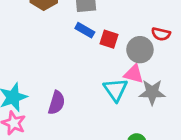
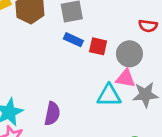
red semicircle: (161, 34) -> (148, 26), moved
cyan triangle: (115, 90) -> (109, 95), turned -50

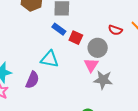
pink triangle: (126, 78) -> (91, 65), turned 42
cyan triangle: (109, 95) -> (50, 59), moved

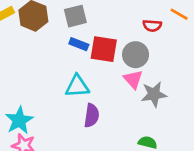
red square: (76, 38) -> (104, 49), size x1.5
purple semicircle: (32, 80) -> (92, 115), moved

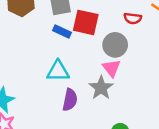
red square: (104, 49) -> (86, 22), moved
gray star: (154, 94) -> (101, 88), moved, turned -30

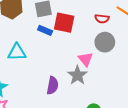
gray circle: (115, 45) -> (105, 42), moved
cyan triangle: (58, 71) -> (17, 52), moved

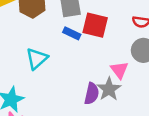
cyan triangle: (17, 52) -> (37, 59), turned -42
purple semicircle: (52, 85) -> (92, 94), moved

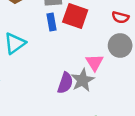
blue rectangle: (72, 33) -> (52, 22), turned 49

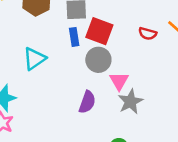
gray circle: (120, 45) -> (98, 60), moved
gray star: (83, 80) -> (130, 102), moved

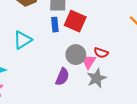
red semicircle: (148, 34) -> (101, 53), moved
gray circle: (98, 60) -> (76, 55), moved

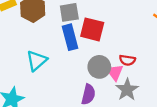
blue rectangle: (55, 25) -> (70, 37), size x1.5

